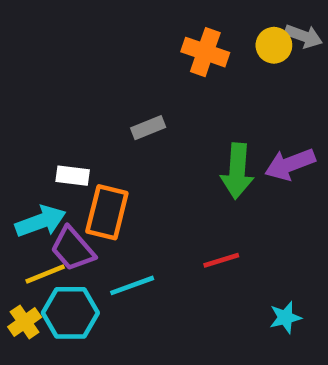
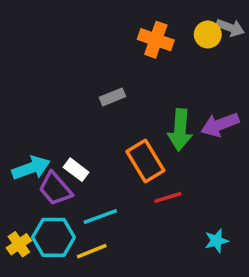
white rectangle: (73, 176) -> (76, 170), moved, turned 30
orange rectangle: (107, 212) -> (145, 161), moved, turned -45
yellow line: (45, 274) -> (92, 251), moved

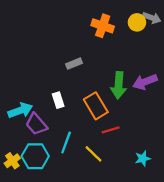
white rectangle: (76, 170) -> (58, 100), moved, turned 35
cyan line: (100, 216) -> (66, 142), turned -50
yellow line: (92, 251) -> (93, 154), moved, turned 66

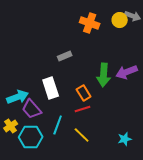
white rectangle: (58, 100) -> (51, 88), size x1.5
orange rectangle: (96, 106) -> (84, 93), size x0.7
red line: (111, 130) -> (83, 109), moved
yellow cross: (12, 161) -> (11, 126), moved

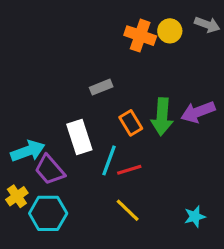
yellow circle: (120, 20) -> (170, 31), moved
orange rectangle: (84, 93) -> (131, 123), moved
cyan line: (58, 125) -> (109, 160), moved

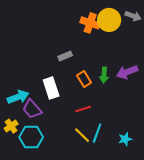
yellow circle: (170, 31) -> (109, 20), size x1.5
green arrow: (162, 117) -> (104, 75), size x0.7
cyan line: (109, 160) -> (97, 133), moved

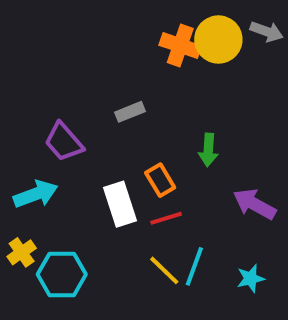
purple arrow: (127, 72) -> (255, 204), moved, turned 50
orange rectangle: (84, 79) -> (160, 180), moved
white rectangle: (51, 88) -> (120, 204), moved
purple trapezoid: (32, 109) -> (64, 142), moved

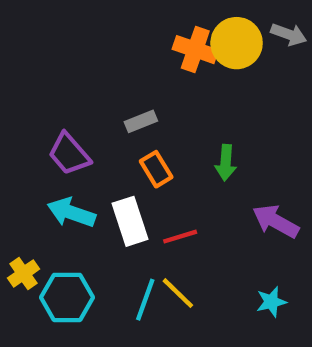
orange rectangle: (160, 180) -> (156, 169), moved
cyan arrow: (36, 194) -> (71, 213), moved, turned -141
cyan line: (194, 266) -> (145, 300), moved

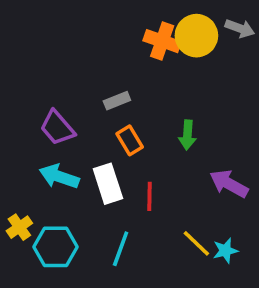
red line: (180, 237) -> (149, 196), turned -72
yellow line: (178, 293) -> (196, 243), moved

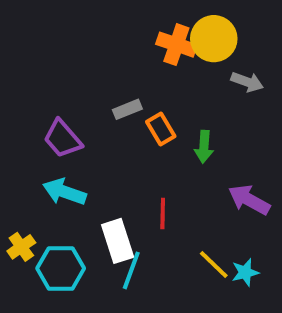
gray arrow: (240, 28) -> (247, 82), moved
orange rectangle: (130, 140) -> (161, 129), moved
white rectangle: (108, 184) -> (118, 241), moved

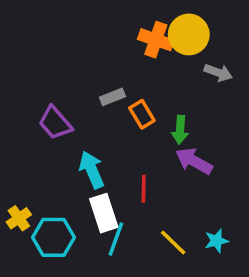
cyan arrow: (65, 192) -> (92, 170), moved, turned 48
purple arrow: (249, 200) -> (194, 161), moved
yellow line: (214, 265) -> (173, 243), moved

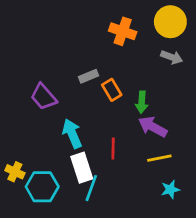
yellow circle: (189, 34) -> (170, 22), moved
yellow cross: (19, 218) -> (15, 172), turned -30
yellow line: (173, 243) -> (159, 158), moved, turned -55

